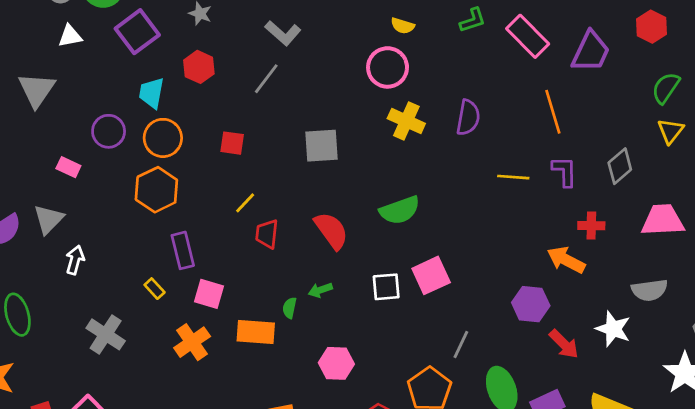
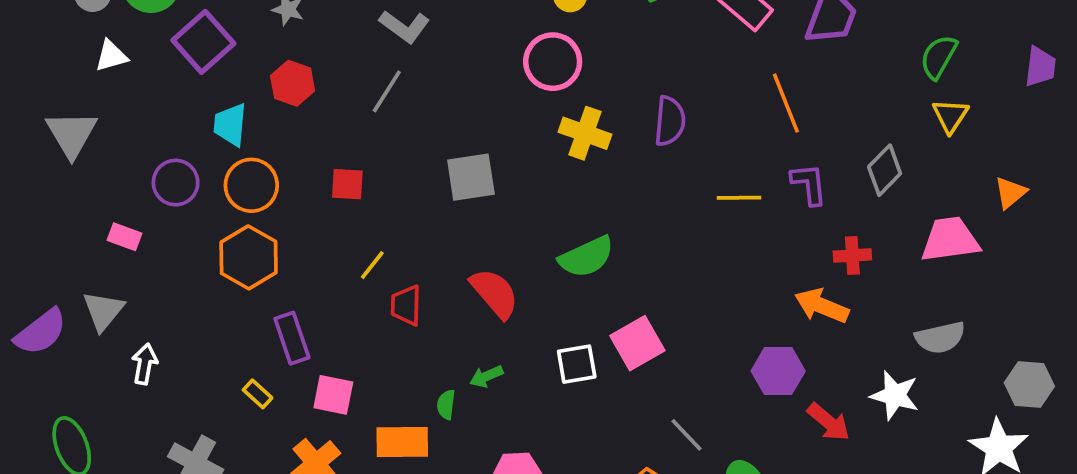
gray line: (461, 344) -> (687, 435), turned -64

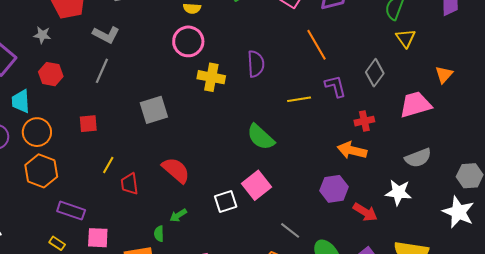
green semicircle: (586, 257) -> (261, 137), moved, turned 76
purple rectangle: (292, 338) -> (71, 211), turned -44

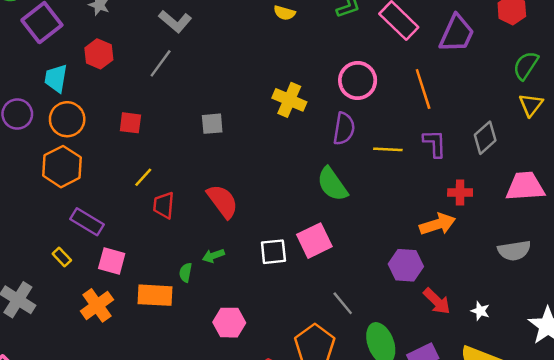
pink circle: (188, 41) -> (358, 81), moved
purple semicircle: (256, 64) -> (344, 129), moved
gray square: (154, 110) -> (212, 124), size x0.7
orange arrow: (352, 150) -> (438, 224), turned 136
white star: (398, 192) -> (480, 311), moved, size x0.6

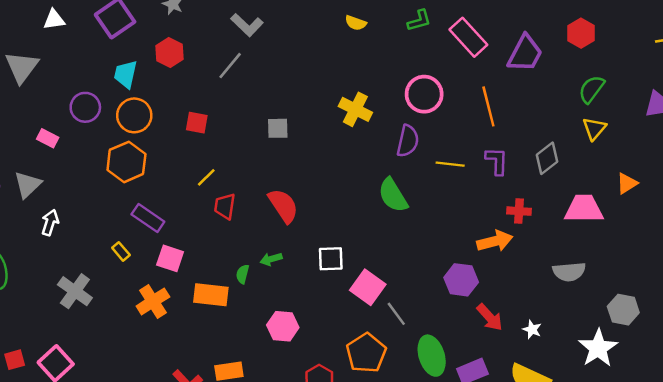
pink square: (314, 241) -> (368, 287), moved, turned -32

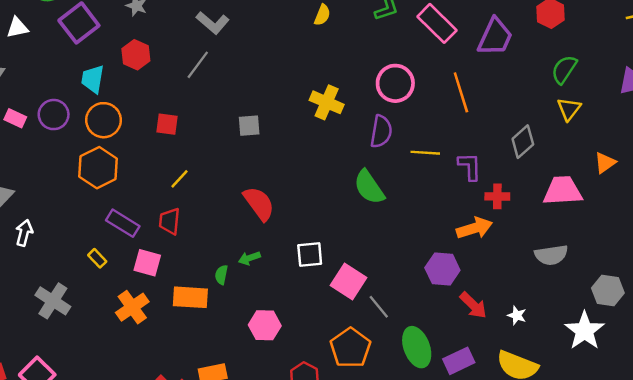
yellow semicircle: (356, 23) -> (322, 15), turned -85
pink rectangle: (48, 138) -> (15, 118), moved
purple L-shape: (497, 161) -> (470, 166), moved
red trapezoid: (225, 206) -> (170, 221), moved

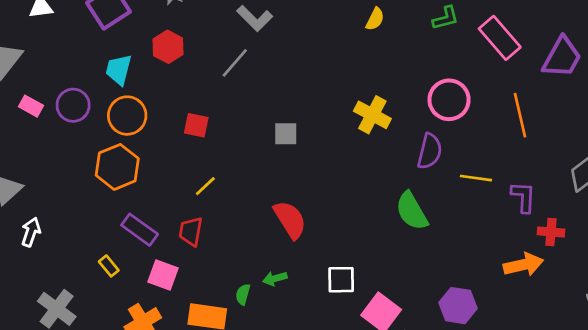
purple hexagon: (442, 269) -> (458, 306), moved

